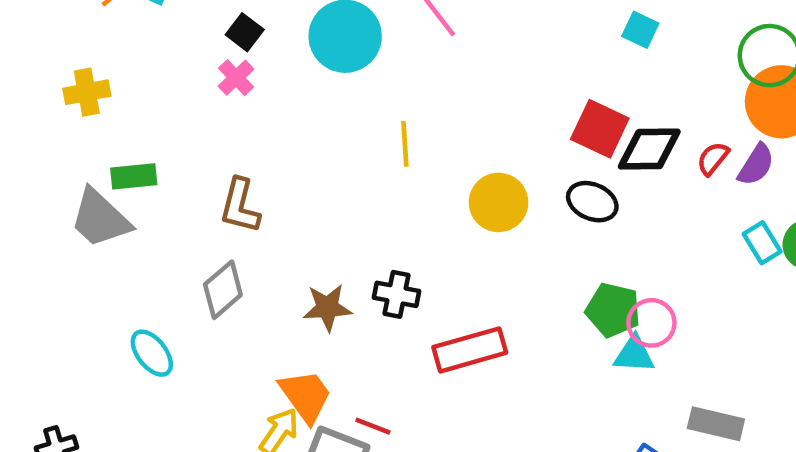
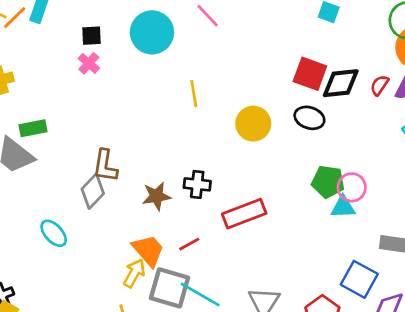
black square: (245, 32) -> (91, 36), turned -35
brown L-shape: (240, 206) -> (105, 166), moved
red line: (373, 426) -> (189, 244), moved, turned -45

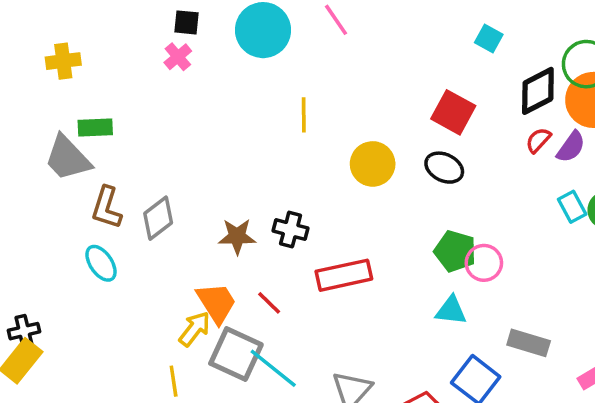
black diamond: (341, 83) -> (538, 91), moved, turned -30
brown L-shape: (105, 166) -> (107, 208), moved
cyan triangle: (343, 207) -> (451, 311), moved
red line: (189, 244) -> (269, 303), turned 65

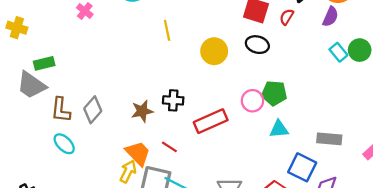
yellow cross: (63, 61) -> (17, 28), turned 36
red semicircle: (538, 140) -> (287, 17), moved
pink circle: (484, 263) -> (252, 101), moved

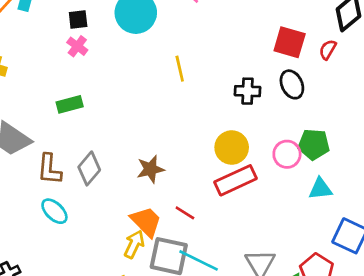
black ellipse: (257, 45) -> (292, 84), turned 50
yellow circle: (214, 51) -> (232, 148), moved
green rectangle: (44, 63) -> (70, 104), moved
black cross: (173, 100) -> (248, 91), moved

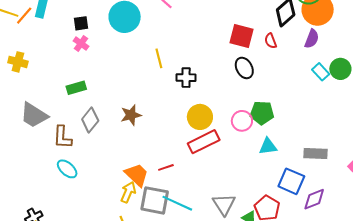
red semicircle: (328, 50) -> (271, 41), turned -49
black cross: (248, 91) -> (186, 78), moved
gray diamond: (89, 168) -> (90, 120), moved
brown star: (150, 169) -> (131, 115), moved
red line: (185, 213) -> (166, 167), turned -49

